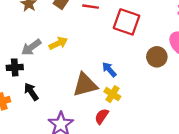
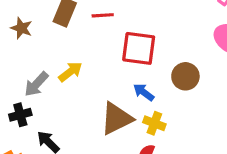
red square: (127, 22) -> (139, 48), moved
brown circle: (157, 57) -> (185, 76), moved

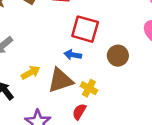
yellow arrow: (70, 72) -> (31, 73), moved
blue arrow: (144, 92) -> (73, 55), moved, turned -35

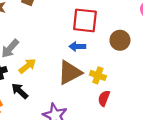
yellow arrow: (31, 73) -> (27, 66), moved
red semicircle: (79, 112) -> (104, 98), moved

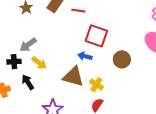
yellow arrow: (27, 66) -> (39, 63), turned 63
brown triangle: (70, 73) -> (73, 77), turned 30

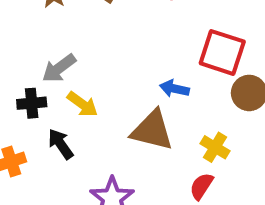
red square: (96, 36) -> (222, 52), moved
yellow cross: (96, 85) -> (215, 147), moved

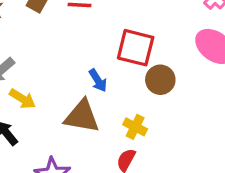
blue arrow: (174, 89) -> (98, 80), turned -130

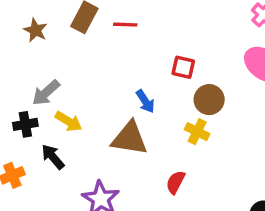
red square: (136, 48) -> (183, 67), size x0.6
yellow cross: (135, 127) -> (197, 132), moved

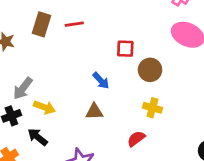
yellow cross: (197, 132) -> (152, 108), moved
brown triangle: (130, 138) -> (94, 112), size x0.6
red semicircle: (176, 182) -> (136, 139), turned 36

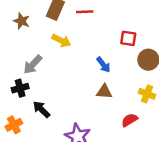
yellow arrow: (44, 107) -> (61, 40), moved
brown triangle: (94, 112) -> (104, 92), moved

